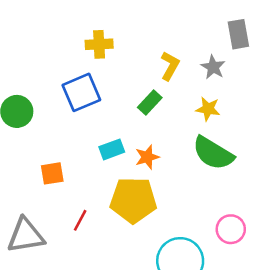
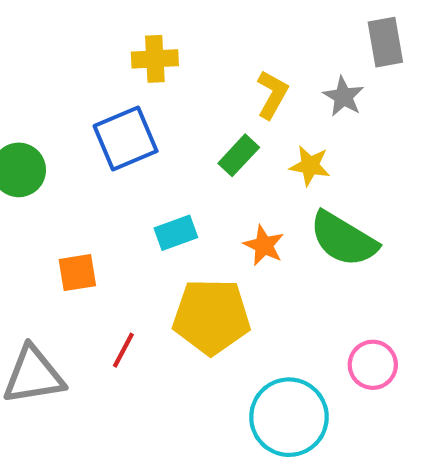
yellow star: (208, 109) -> (310, 166), moved
orange star: (147, 157) -> (264, 245), moved, turned -30

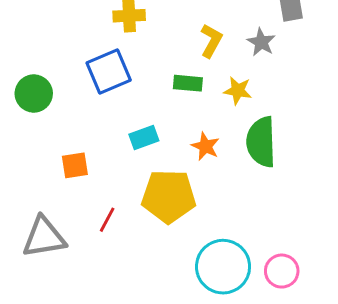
green rectangle: (239, 155) -> (188, 83), turned 52
green semicircle: (343, 239) -> (261, 142), turned 57
pink circle: (373, 365) -> (282, 271), moved

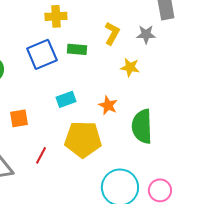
gray star: (261, 42) -> (146, 34), turned -30
green rectangle: (188, 83) -> (77, 49), moved
green semicircle: (261, 142) -> (142, 126), moved

